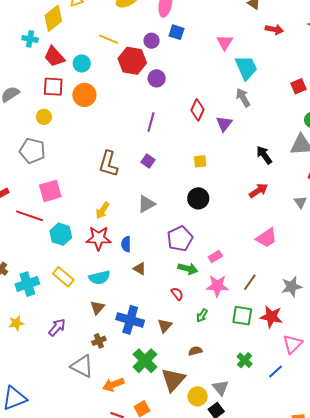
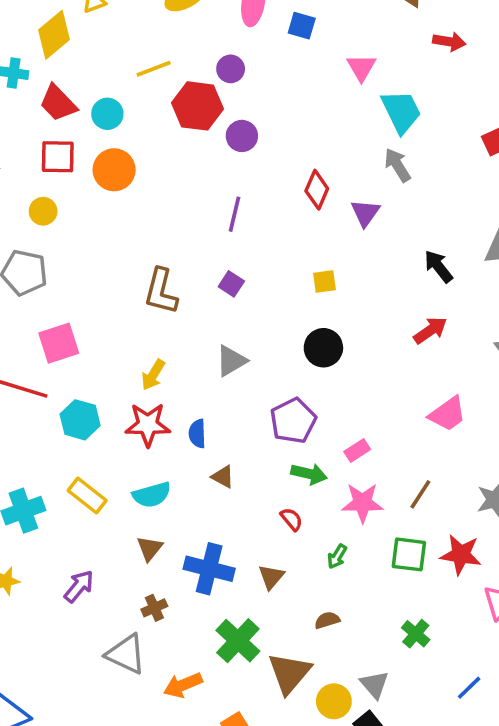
blue square: (177, 32) -> (302, 26), moved
yellow line: (108, 39) -> (154, 69), turned -42
blue line: (276, 371) -> (469, 688), moved

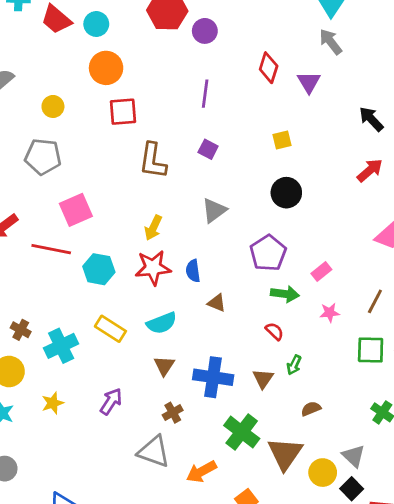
red square: (58, 157) -> (123, 112), moved
pink star: (362, 503) -> (330, 313), size x0.6
green arrow: (337, 556) -> (294, 365), moved

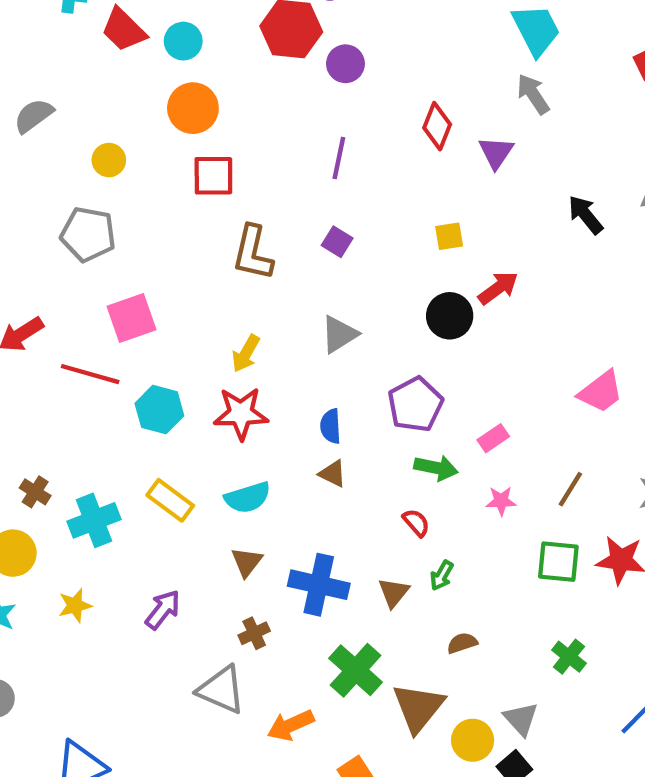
red arrow: (370, 170) -> (498, 288), moved
blue semicircle: (193, 271) -> (331, 426), moved

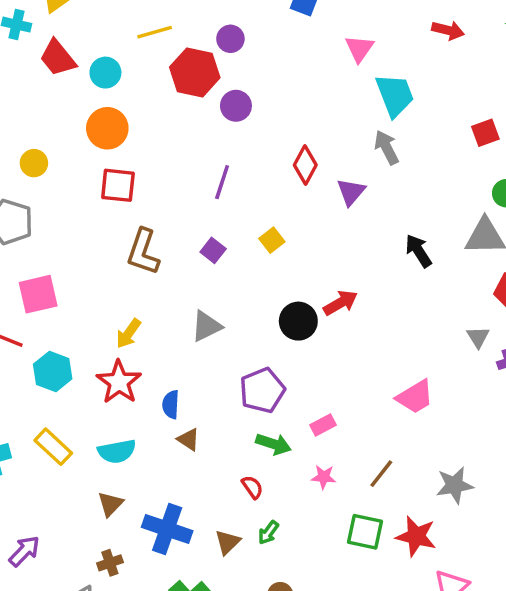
yellow square: (449, 236) -> (272, 240), moved, turned -35
red star: (241, 413) -> (119, 382), turned 30
blue semicircle: (331, 426) -> (171, 405), moved
purple arrow: (163, 610) -> (24, 551), moved

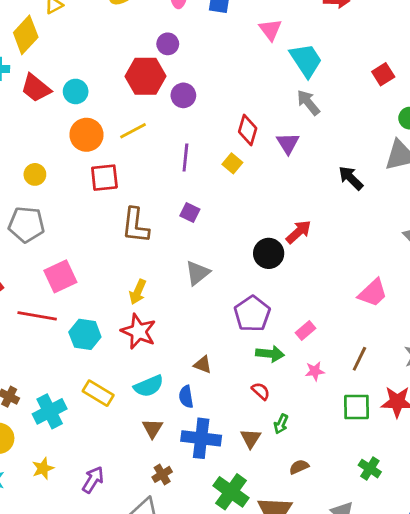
yellow line: (155, 32) -> (133, 131), moved
yellow square: (272, 240) -> (232, 163), moved
blue semicircle: (171, 405) -> (186, 397), moved

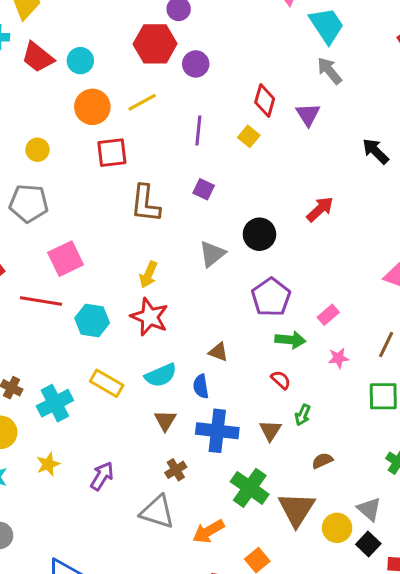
black circle: (269, 253) -> (259, 234), moved

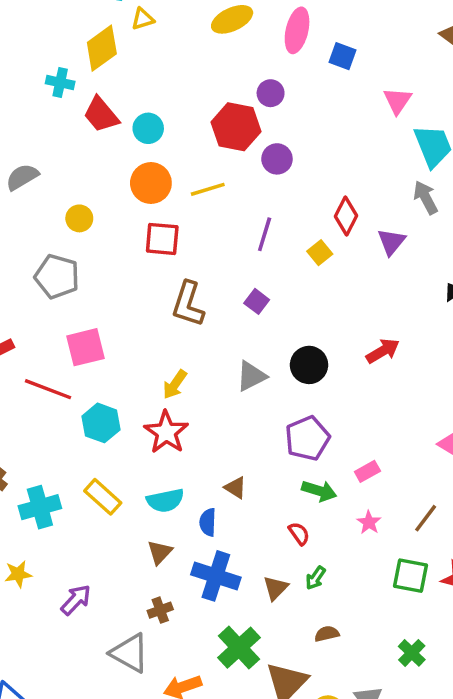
pink star: (338, 358) -> (369, 522), turned 30

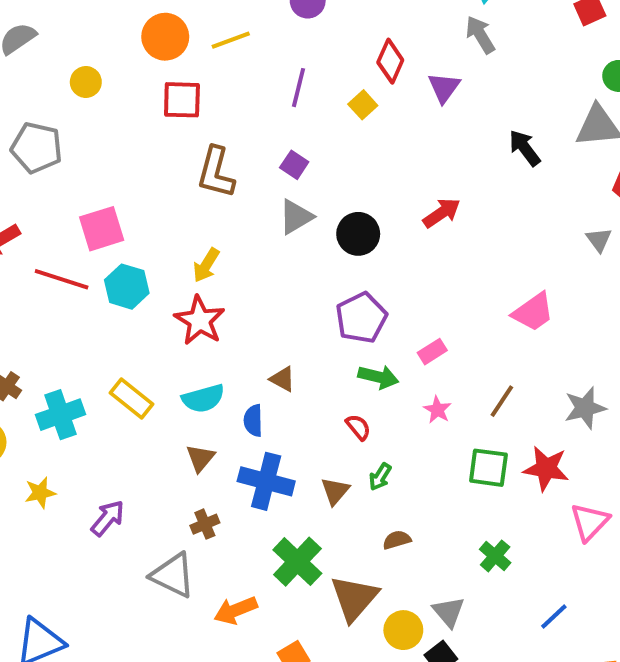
gray pentagon: (57, 277) -> (37, 148), moved
gray triangle: (251, 376) -> (296, 217), moved
cyan hexagon: (101, 423) -> (127, 287), moved

